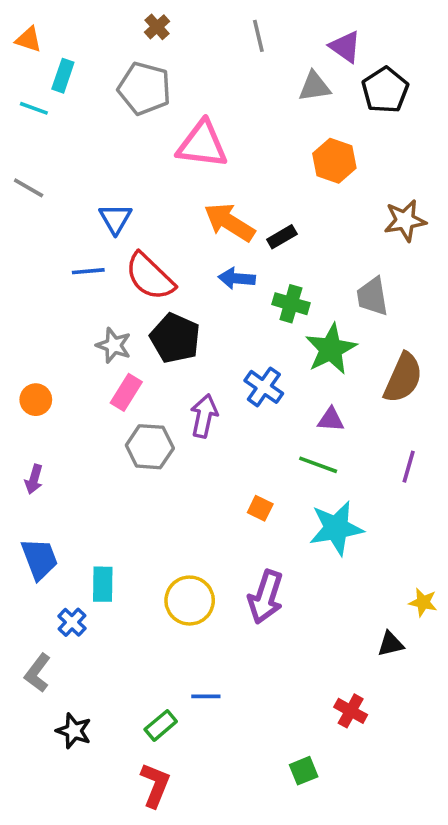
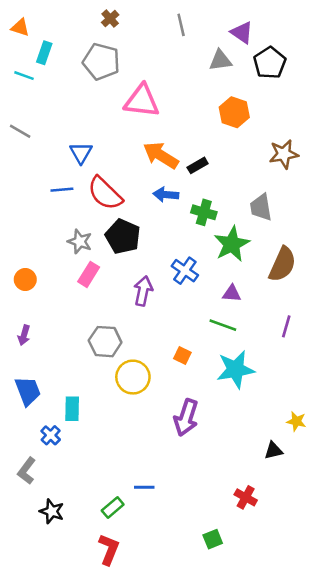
gray hexagon: (150, 447) -> (105, 342), moved
yellow circle: (190, 601) -> (133, 377), moved

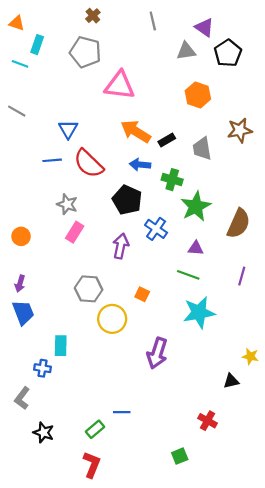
gray trapezoid: (261, 207) -> (202, 149), moved
black pentagon: (123, 236) -> (127, 200), moved
orange square: (182, 356) -> (142, 294), moved
blue trapezoid: (28, 391) -> (23, 312), moved
blue cross: (51, 435) -> (42, 368), turned -35

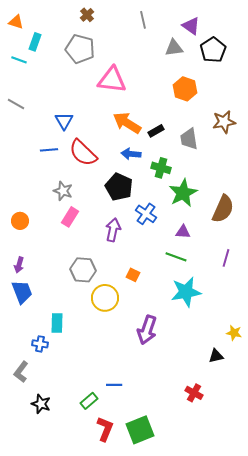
green square: (180, 456) -> (140, 430), moved, size x1.8
red L-shape: (92, 465) -> (105, 429), moved

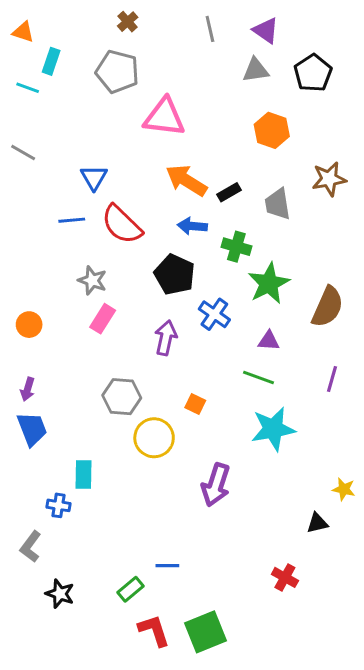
purple triangle: (191, 26) -> (266, 30), moved
red L-shape: (105, 429) -> (154, 630), turned -40

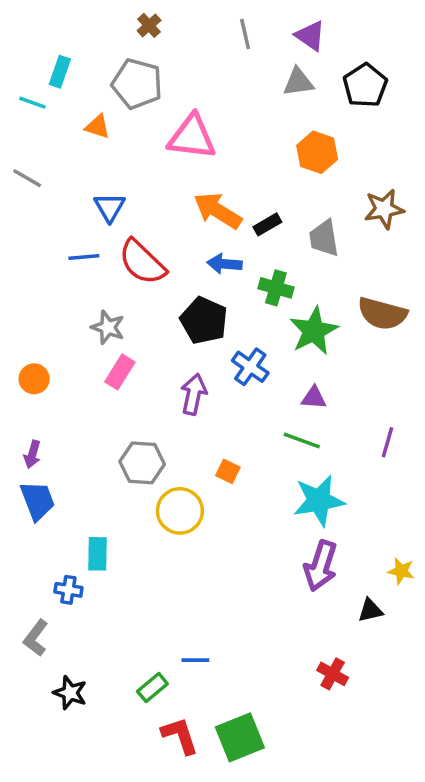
orange triangle: (23, 32) -> (98, 127), moved
brown semicircle: (328, 307) -> (382, 314), moved, turned 81
purple arrow: (216, 485) -> (321, 566), moved

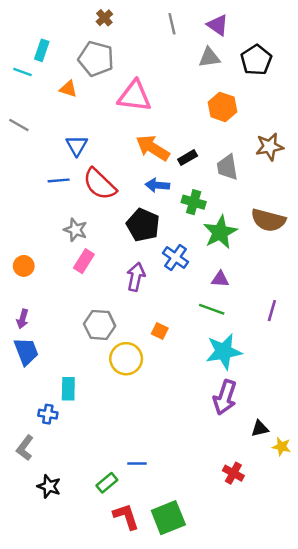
yellow star: (401, 571) -> (282, 447), moved

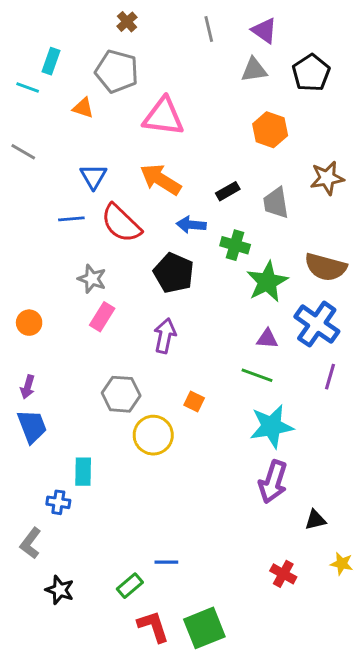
orange arrow: (153, 148) -> (161, 179), moved
blue cross: (176, 258) -> (317, 324), moved, size x1.4
yellow star: (282, 447) -> (342, 564), moved

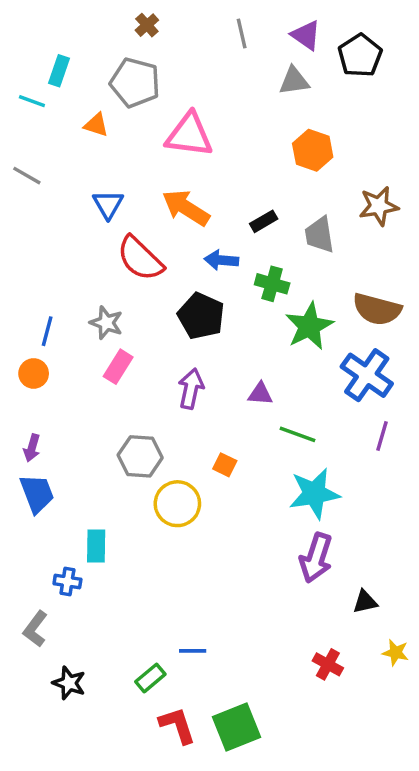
black pentagon: (311, 73) -> (360, 56), moved
blue line: (71, 219) -> (47, 331), moved, turned -70
purple triangle: (267, 339) -> (260, 394), moved

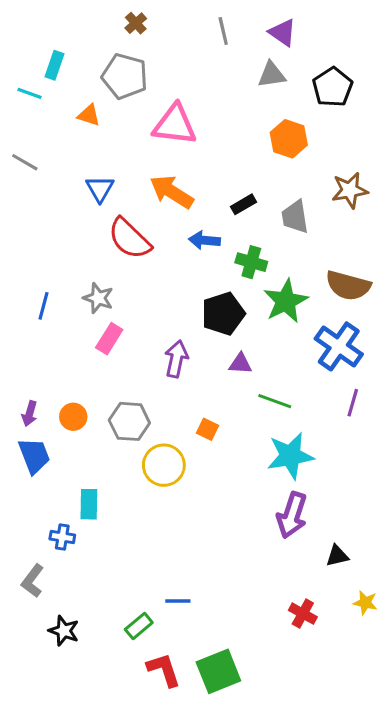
black pentagon: (360, 56) -> (333, 87), moved
black pentagon: (201, 316) -> (223, 314), moved, turned 30
orange circle: (34, 373) -> (73, 417), moved

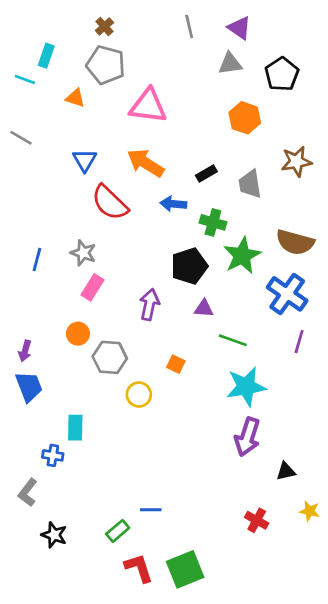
brown cross: (136, 23) -> (104, 26), moved
orange circle: (73, 417) -> (78, 334), moved
yellow circle: (164, 465) -> (139, 395), size x0.7

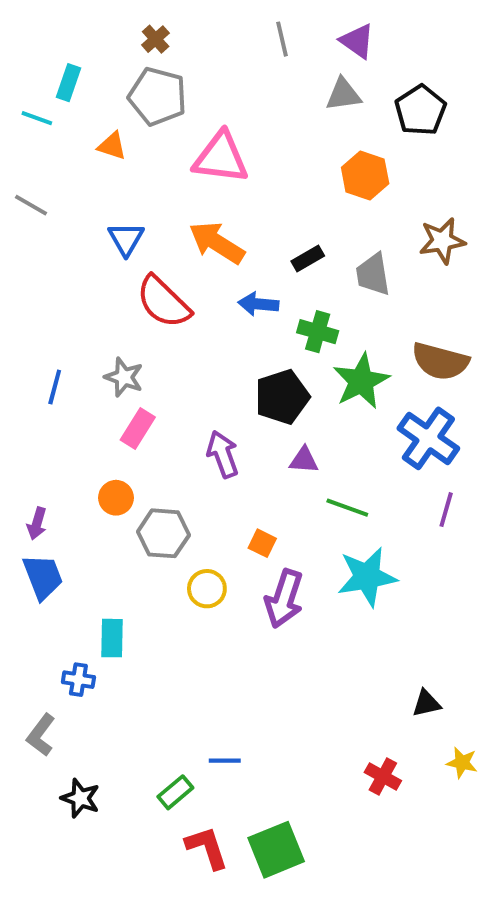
purple arrow: (149, 305) -> (223, 454), turned -32
purple arrow: (247, 437) -> (284, 599), moved

